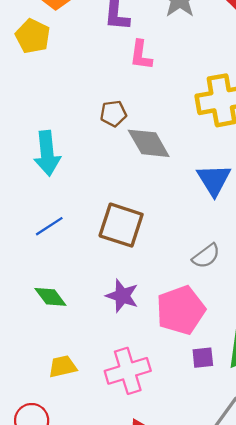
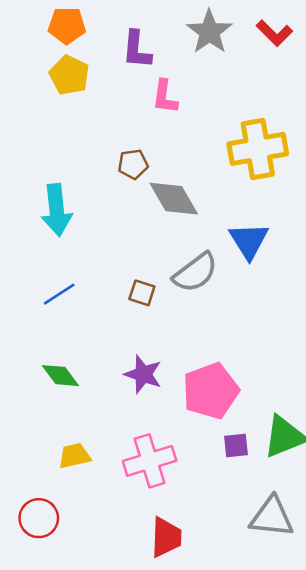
yellow pentagon: (33, 36) -> (69, 75), moved
brown square: (121, 225) -> (142, 293), size x0.5
gray semicircle: (206, 256) -> (195, 272), moved, size x1.4

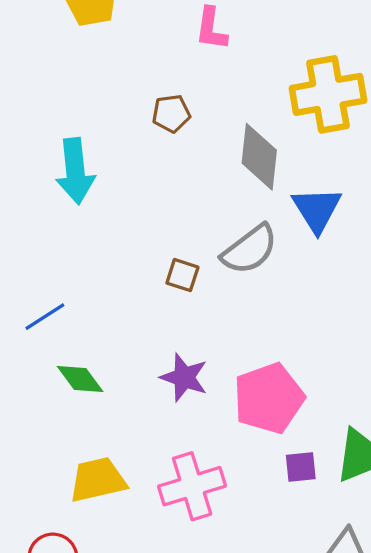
gray diamond: (174, 199) -> (259, 157), moved, turned 36
blue line: (59, 294) -> (45, 317), moved
yellow trapezoid: (74, 456) -> (98, 480), size x1.4

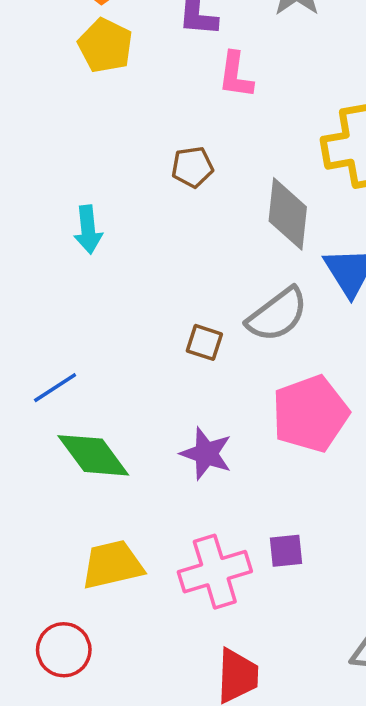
cyan arrow: (75, 171) -> (88, 230), size x0.7
green diamond: (80, 379) -> (93, 455), size x1.4
pink pentagon: (269, 398) -> (310, 414), moved
purple square: (301, 467) -> (286, 551), moved

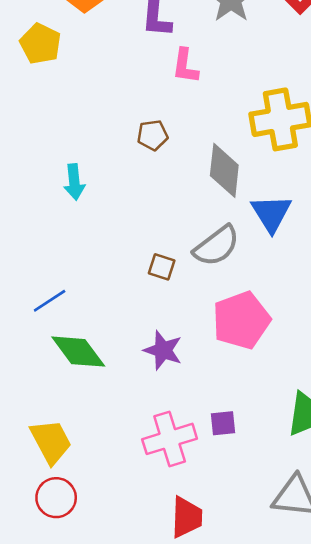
yellow pentagon: (105, 46) -> (40, 44), moved
yellow trapezoid: (112, 565) -> (51, 442), moved, turned 75

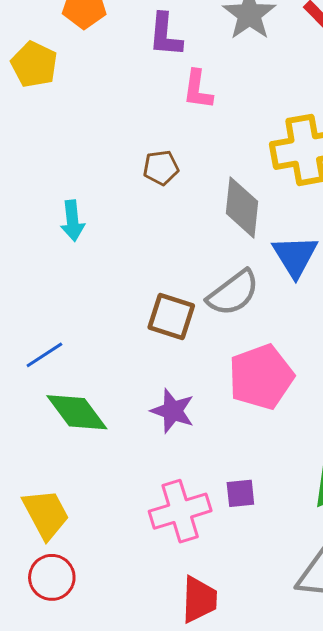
brown square: (162, 267) -> (171, 317), size x1.5

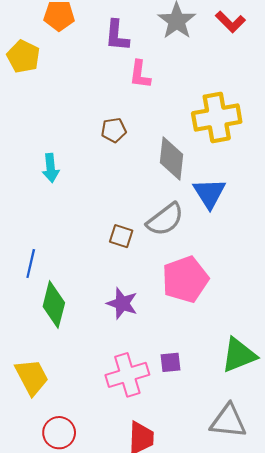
brown square: (171, 317) -> (121, 236), size x0.7
blue line: (44, 355) -> (31, 264), turned -44
green diamond: (77, 412) -> (54, 305), turned 51
red circle: (52, 577) -> (59, 433), moved

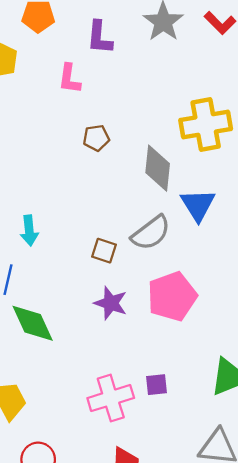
pink L-shape: (140, 74) -> (69, 79), moved
cyan arrow: (51, 168) -> (29, 231), moved
purple star: (122, 303) -> (111, 303), moved
green diamond: (54, 305) -> (33, 323), turned -39

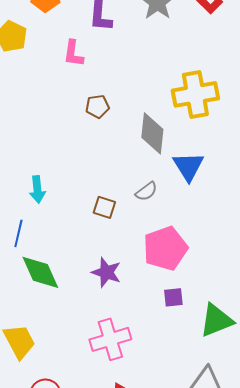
gray semicircle: (151, 233) -> (146, 191), size x0.6
purple star: (111, 303) -> (106, 272), moved
purple square: (156, 385) -> (173, 297), moved

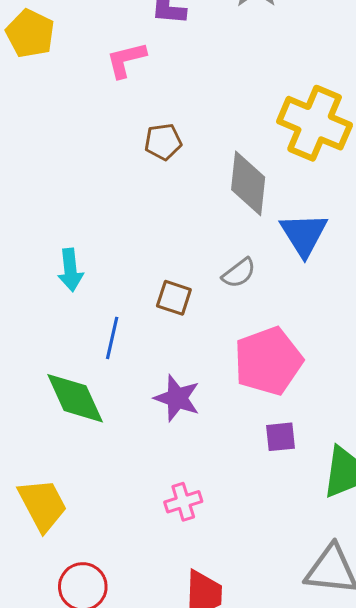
pink L-shape: (73, 53) -> (126, 60), turned 68
yellow cross: (195, 94) -> (315, 123), turned 33
blue line: (18, 233) -> (112, 338), moved
pink cross: (110, 339) -> (183, 502), size x0.6

